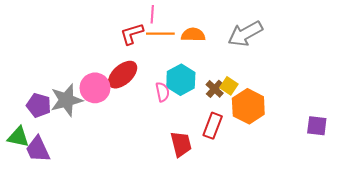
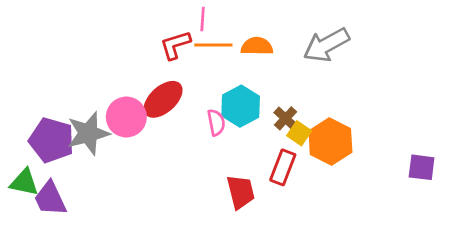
yellow square: (229, 86) -> (299, 133), moved
purple pentagon: (39, 105) -> (51, 140), size x1.4

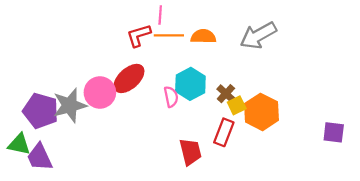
yellow square: (299, 133) -> (237, 105), turned 30

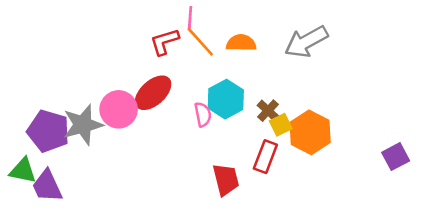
orange line: (169, 35) -> (200, 42), turned 48
purple square: (334, 132) -> (396, 157), turned -35

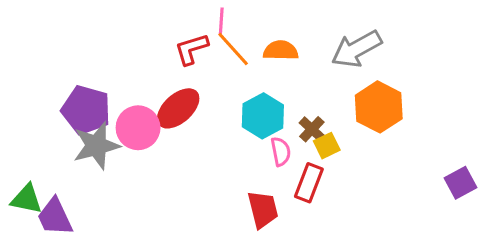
pink semicircle: (203, 114) -> (281, 152), moved
purple pentagon: (48, 131) -> (86, 110), moved
orange hexagon: (310, 132) -> (379, 107), moved

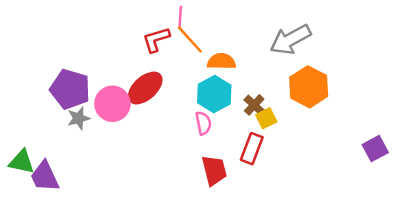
orange semicircle: (281, 50) -> (221, 61), moved
gray star: (96, 146) -> (79, 118), size x0.6
pink semicircle: (281, 152) -> (203, 123), moved

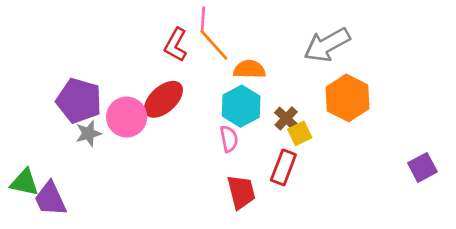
red L-shape: (156, 40) -> (176, 45), turned -44

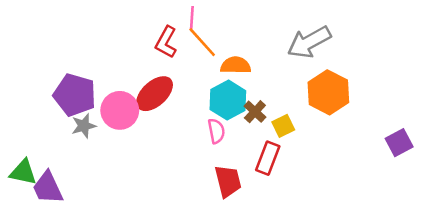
brown cross: (286, 118) -> (255, 112), moved
purple square: (422, 167) -> (399, 143), moved

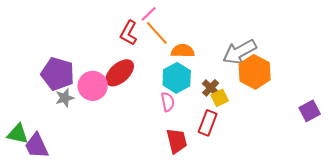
pink line: (192, 18) -> (149, 14), turned 42
gray arrow: (309, 42) -> (240, 52), moved
brown cross: (255, 112) -> (211, 88), moved

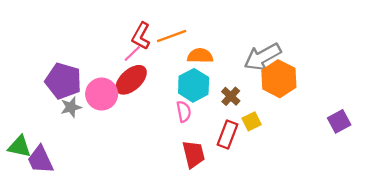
pink line: (149, 14) -> (132, 54), moved
orange line: (157, 33) -> (172, 36), turned -68
yellow square: (220, 98) -> (252, 121), moved

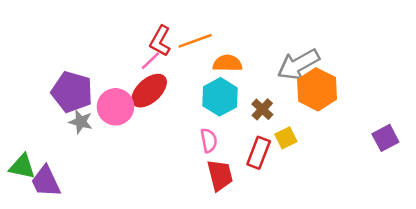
gray star: (71, 107) -> (81, 122), turned 30
pink semicircle: (184, 112) -> (209, 140), moved

